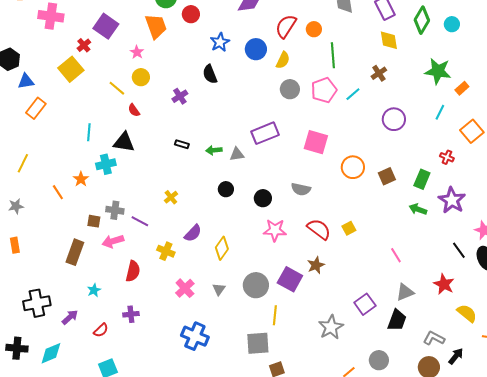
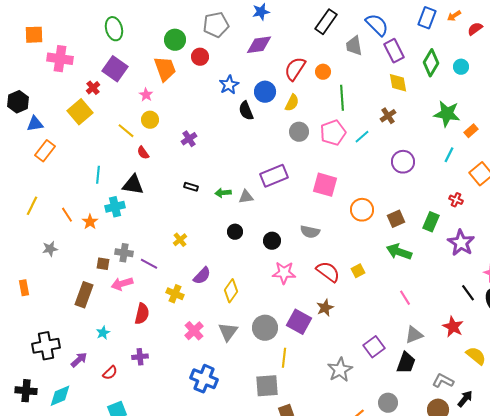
black semicircle: (210, 74) -> (246, 111), moved
orange line: (58, 192) -> (67, 215), moved
gray star: (16, 206) -> (50, 249), moved
green arrow: (418, 209) -> (399, 252), moved, size x1.4
gray triangle: (219, 289) -> (228, 332), size x1.5

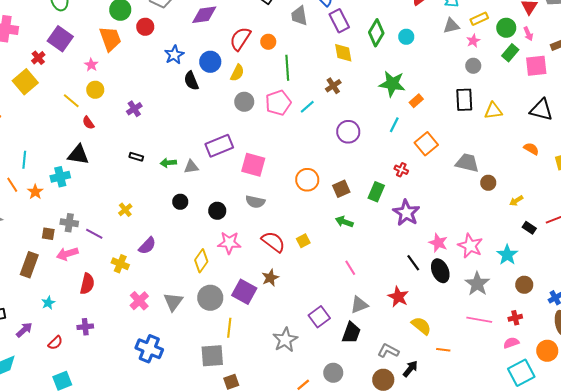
cyan line: (98, 175) -> (24, 160), moved
pink square: (325, 185) -> (253, 165), moved
green arrow: (399, 252) -> (344, 222), size x0.7
yellow diamond: (231, 291) -> (201, 261), moved

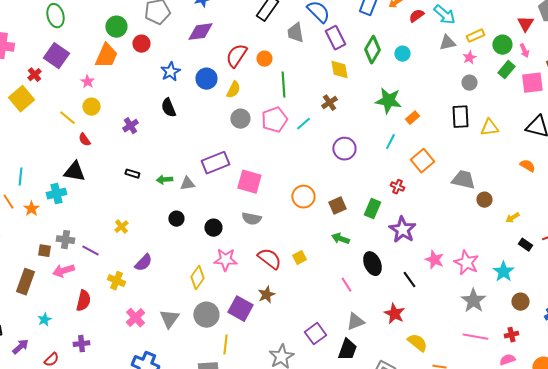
orange trapezoid: (110, 39) -> (106, 56), turned 44
black semicircle: (191, 81) -> (168, 108), moved
black ellipse: (440, 271) -> (372, 264), moved

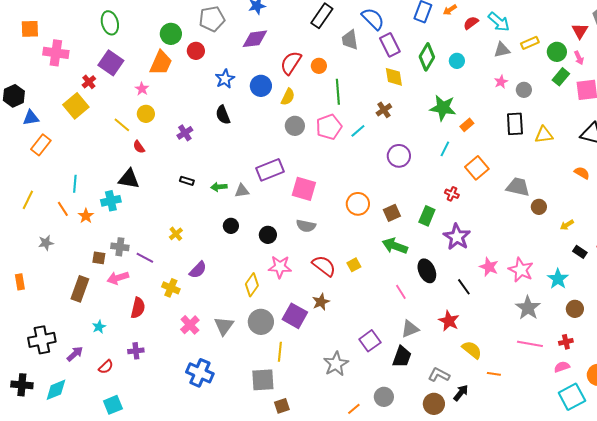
pink star: (469, 58) -> (501, 82), moved
green arrow: (340, 239) -> (395, 246), size x1.4

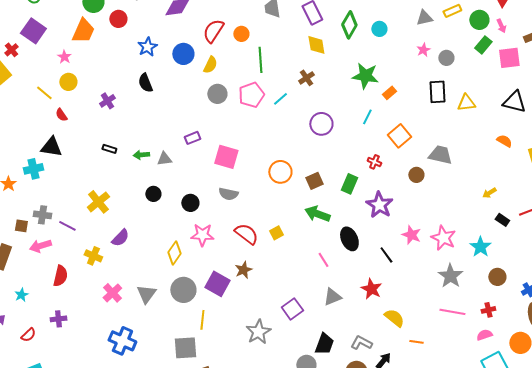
purple rectangle: (270, 170) -> (192, 138), size x0.6
brown circle: (539, 207) -> (416, 175), moved
yellow cross: (176, 234) -> (98, 202), size x1.6
black trapezoid: (402, 357) -> (324, 344), moved

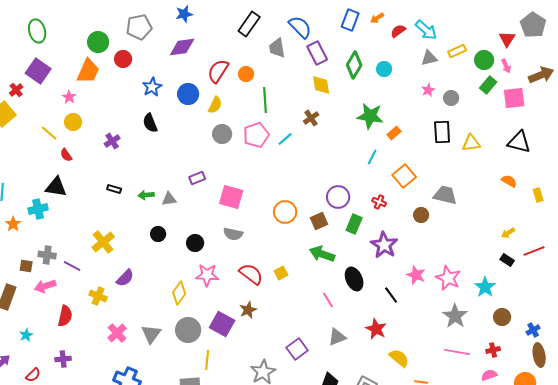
purple circle: (321, 124) -> (338, 197), moved
yellow arrow: (489, 193) -> (508, 233), moved

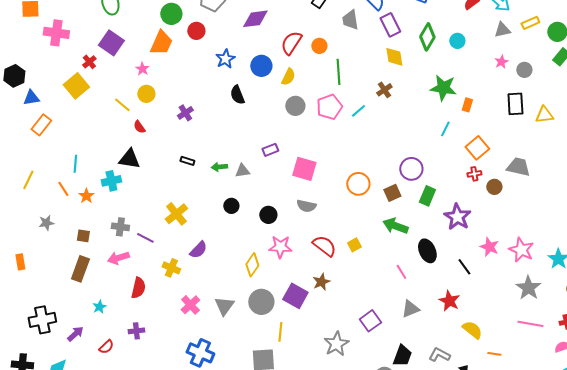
black semicircle: (150, 123) -> (237, 95), moved
orange rectangle: (394, 133) -> (467, 105), turned -32
red cross: (379, 202) -> (474, 174), moved, turned -32
brown square: (26, 266) -> (83, 236), moved

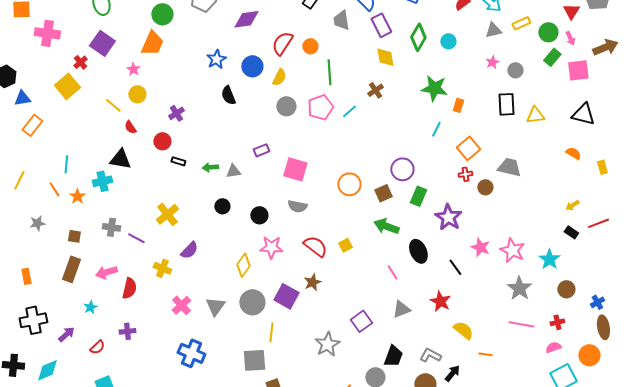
red circle: (196, 31) -> (162, 141), moved
pink arrow: (118, 258) -> (106, 272), moved
orange rectangle: (20, 262) -> (26, 276), moved

